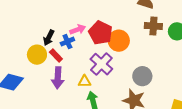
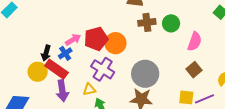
red pentagon: (100, 33) -> (96, 39), turned -30
red rectangle: (56, 55) -> (56, 69), size x1.6
gray circle: (142, 76) -> (145, 74), size x1.4

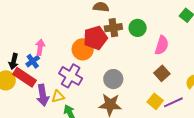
red pentagon: (96, 39) -> (95, 38), moved
pink arrow: (73, 40) -> (40, 47), turned -49
gray circle: (145, 74) -> (113, 79), size x0.7
purple arrow: (62, 91) -> (43, 95), moved
yellow square: (186, 97) -> (155, 101), turned 35

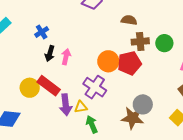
red pentagon: (95, 38) -> (129, 63), moved
black arrow: (14, 61) -> (50, 54), moved
blue cross: (33, 61) -> (42, 32), moved
gray circle: (113, 79) -> (143, 104), moved

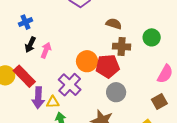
green circle: (164, 43) -> (152, 37), moved
gray circle: (143, 104) -> (116, 92), moved

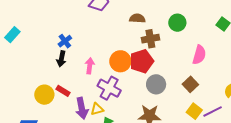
blue cross: (26, 22) -> (65, 41), moved
pink arrow: (46, 50) -> (90, 66), moved
red rectangle: (24, 76) -> (63, 91), size x0.6
brown square: (159, 102) -> (190, 84), moved

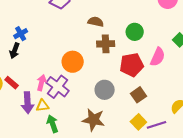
pink semicircle: (199, 55) -> (158, 57), moved
red pentagon: (142, 61) -> (132, 65), moved
pink arrow: (90, 66) -> (42, 83), moved

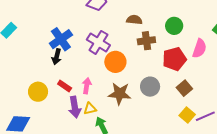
blue cross: (21, 34) -> (61, 39), size x1.6
red rectangle: (12, 83) -> (65, 86), moved
purple cross: (58, 87) -> (98, 42), moved
brown star: (93, 120) -> (120, 94), moved

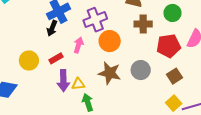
purple cross: (98, 42) -> (95, 20), turned 30
red rectangle: (65, 86) -> (56, 58), turned -72
pink arrow: (87, 86) -> (78, 45), moved

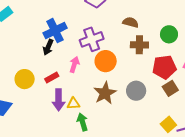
brown star: (110, 73) -> (105, 93), turned 30
brown square: (175, 76) -> (170, 88), moved

